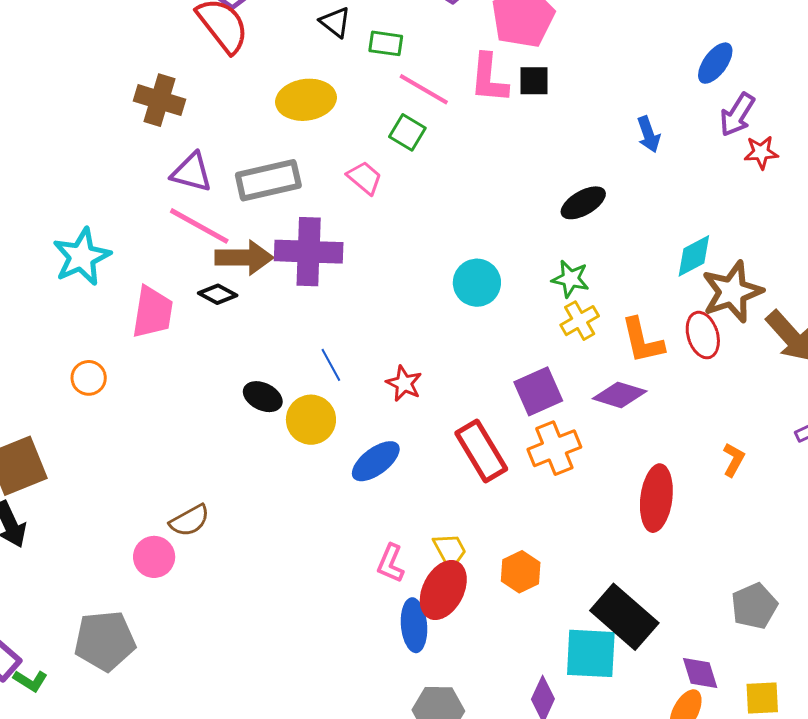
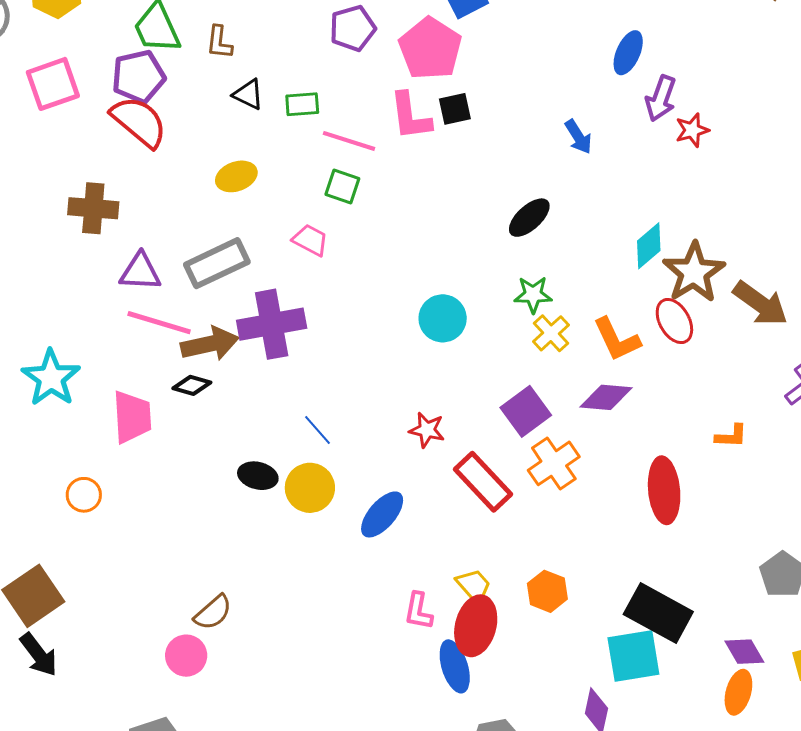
yellow ellipse: (306, 100) -> (236, 176), size x0.7
red star: (404, 383) -> (427, 430), moved
orange L-shape: (734, 460) -> (731, 436), turned 76

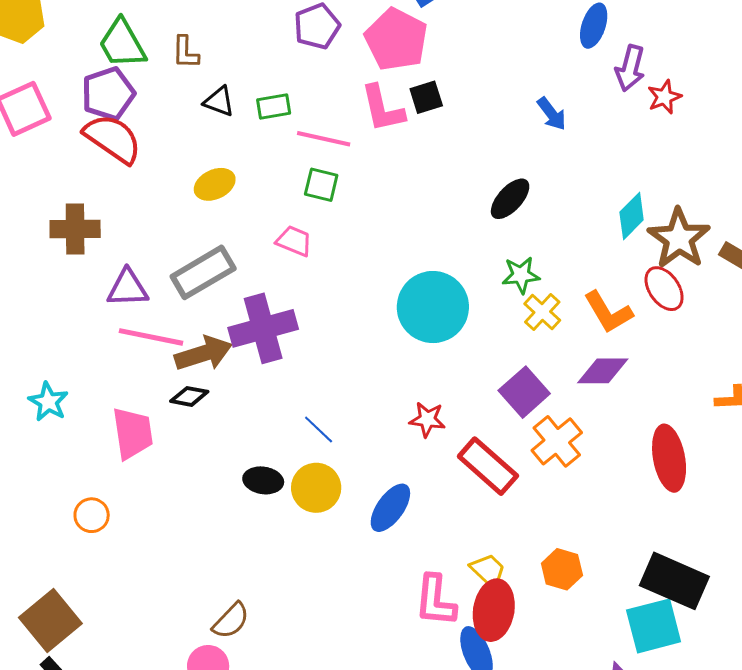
cyan circle: (443, 318) -> (433, 307), size x1.5
cyan star: (51, 378) -> (48, 402), size x0.7
pink L-shape: (418, 611) -> (435, 601), size x1.4

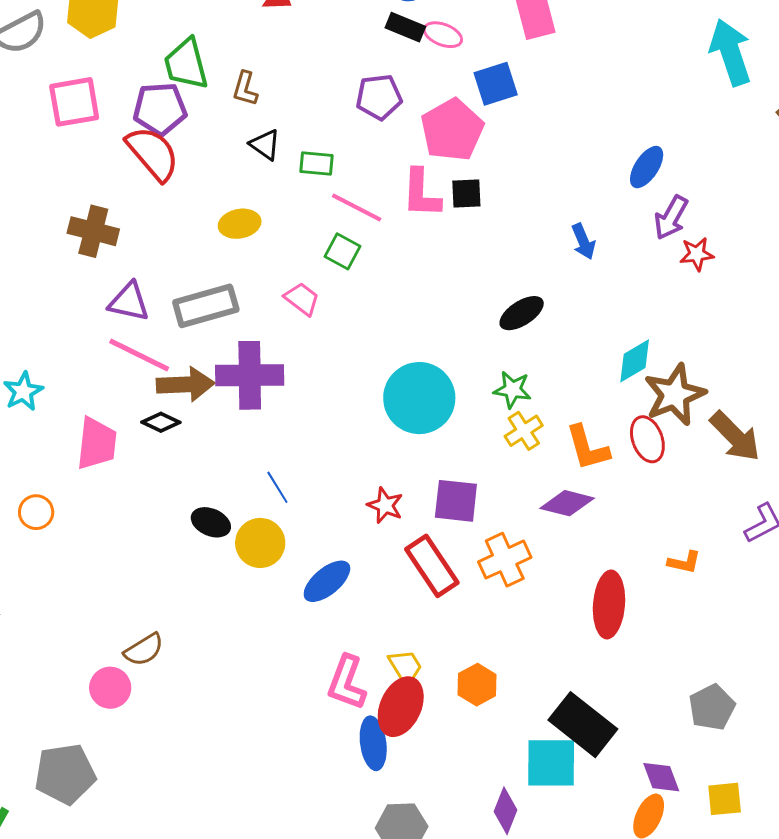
purple square: (524, 392) -> (456, 501), moved, turned 33

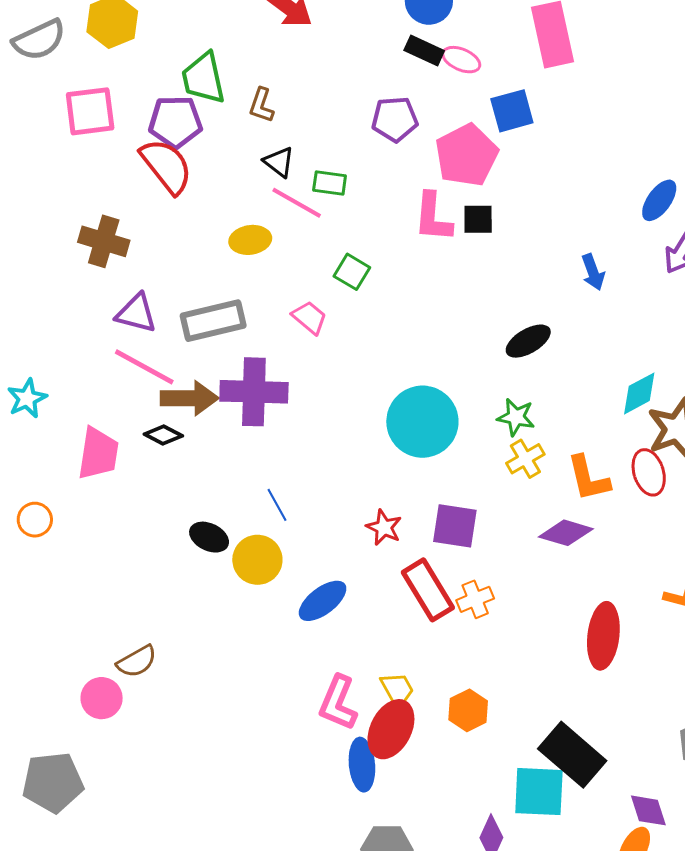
pink line: (357, 207) -> (297, 203), moved
orange cross: (505, 560) -> (475, 599), moved, size x0.7

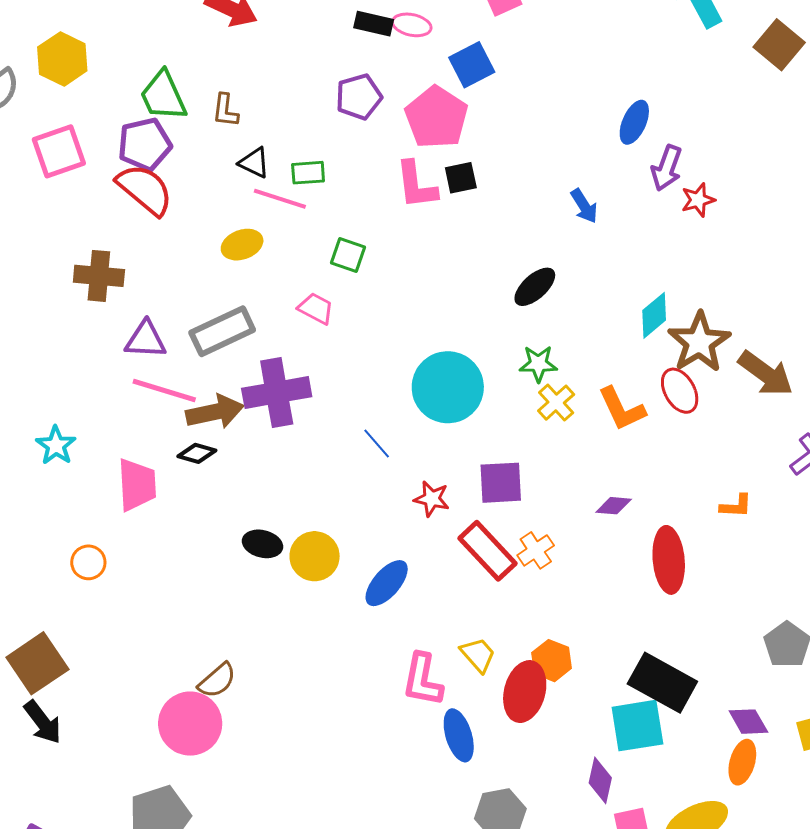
blue line: (277, 505) -> (377, 443), moved
purple diamond: (566, 533) -> (614, 506), moved, size x0.7
pink circle: (102, 698) -> (190, 724), size x1.5
red ellipse: (391, 729) -> (525, 692), moved

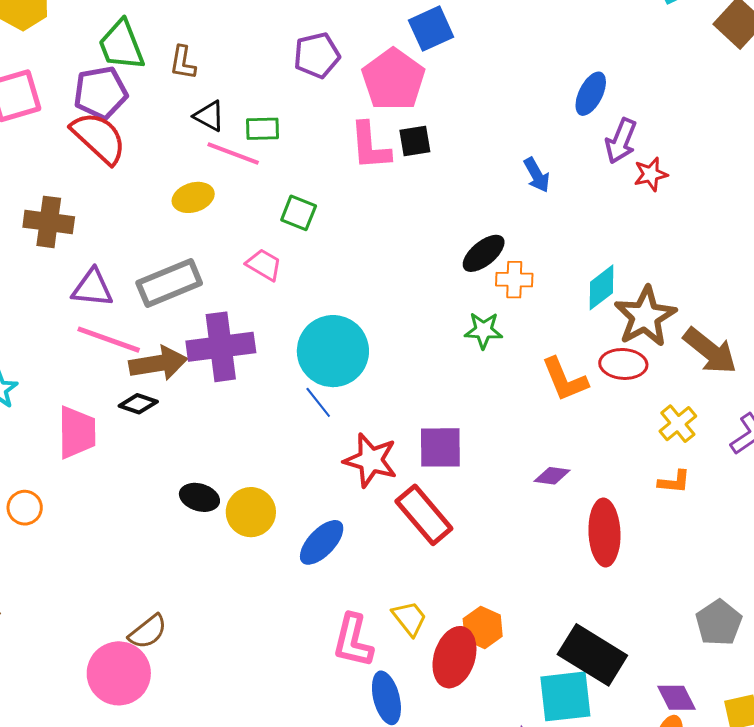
cyan circle: (448, 387) -> (333, 351), moved
red ellipse: (680, 391) -> (623, 364), turned -60
yellow cross: (556, 403) -> (678, 424), moved
red star: (432, 499) -> (371, 460), size x1.5
orange cross: (536, 550) -> (514, 280), moved, turned 33

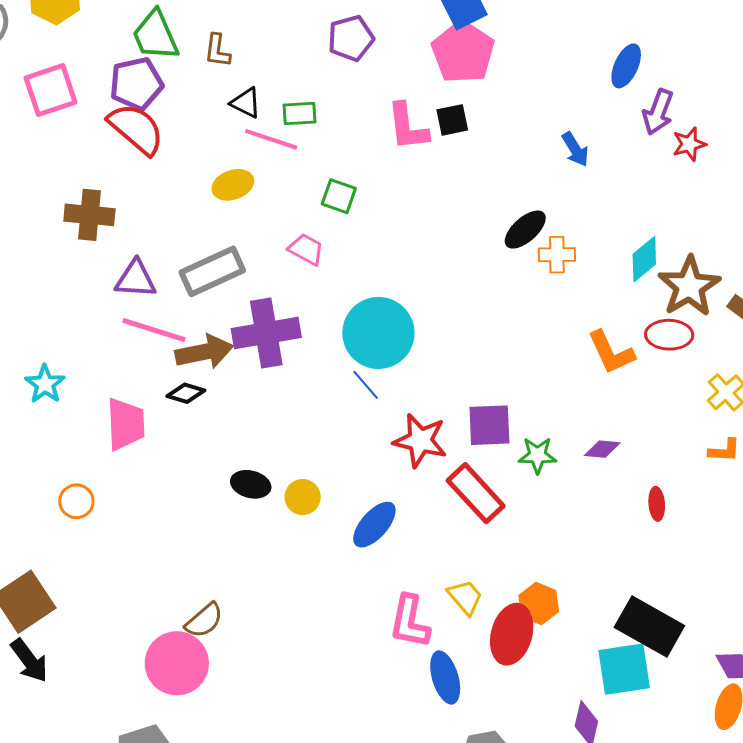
pink pentagon: (393, 80) -> (463, 52), moved
green star: (483, 330) -> (537, 455), moved
yellow circle: (251, 512) -> (303, 497), size x0.7
red ellipse: (604, 532) -> (657, 504), size x0.5

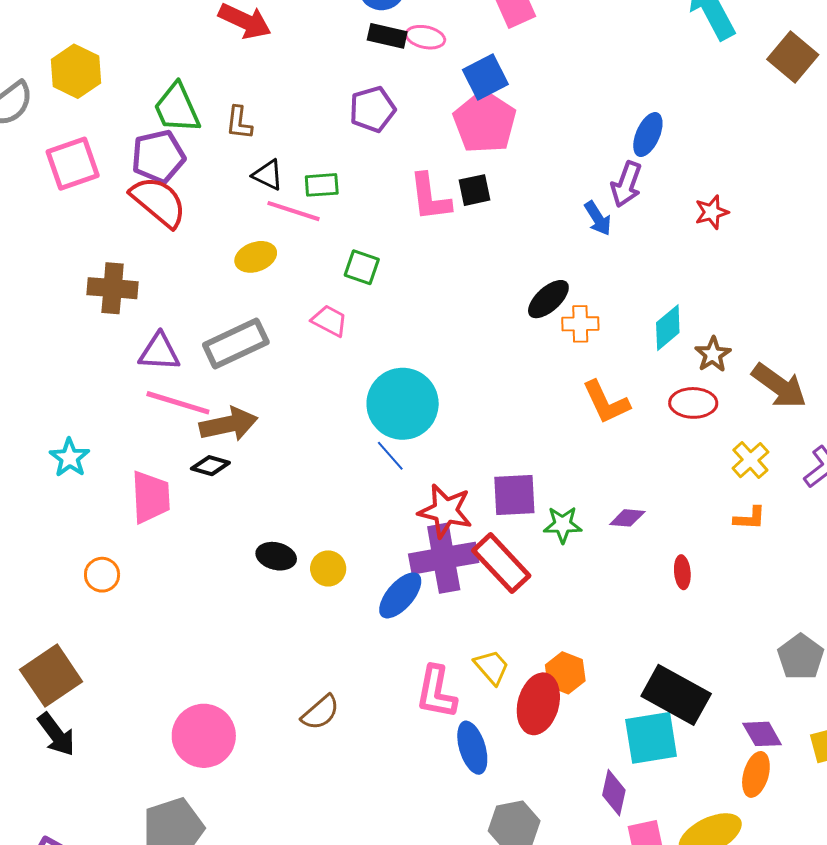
purple arrow: (658, 112) -> (626, 184), moved
brown star: (689, 286) -> (713, 354), size x0.6
purple cross: (266, 333) -> (444, 558), moved
orange L-shape: (611, 352) -> (606, 402), moved
brown semicircle: (204, 620) -> (320, 712), moved

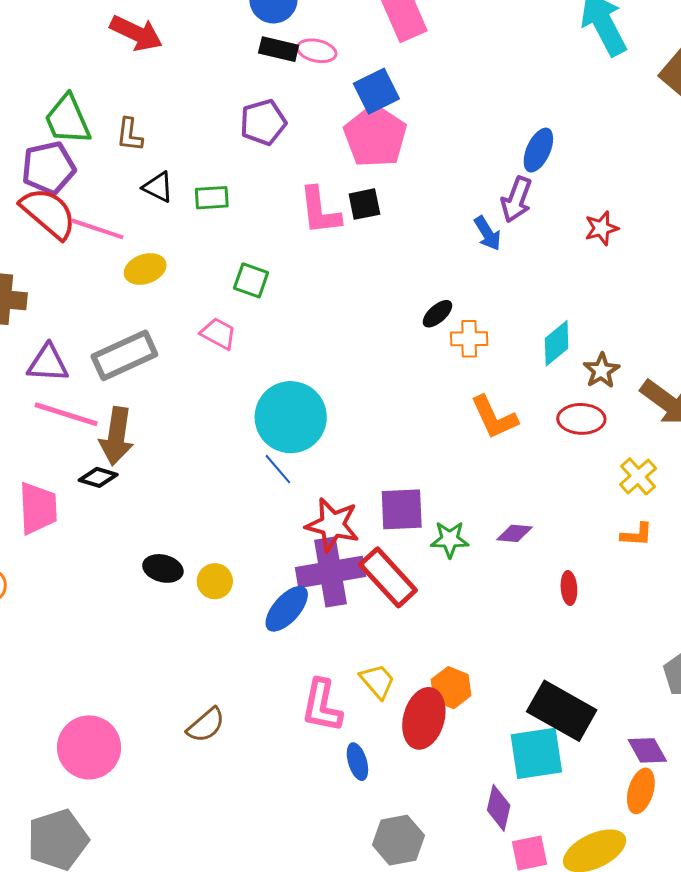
pink line: (293, 211) -> (97, 229), moved
black ellipse: (548, 299) -> (437, 314), size x0.7
brown arrow: (229, 424) -> (117, 436), turned 110
blue ellipse: (472, 748) -> (357, 762), size x0.7

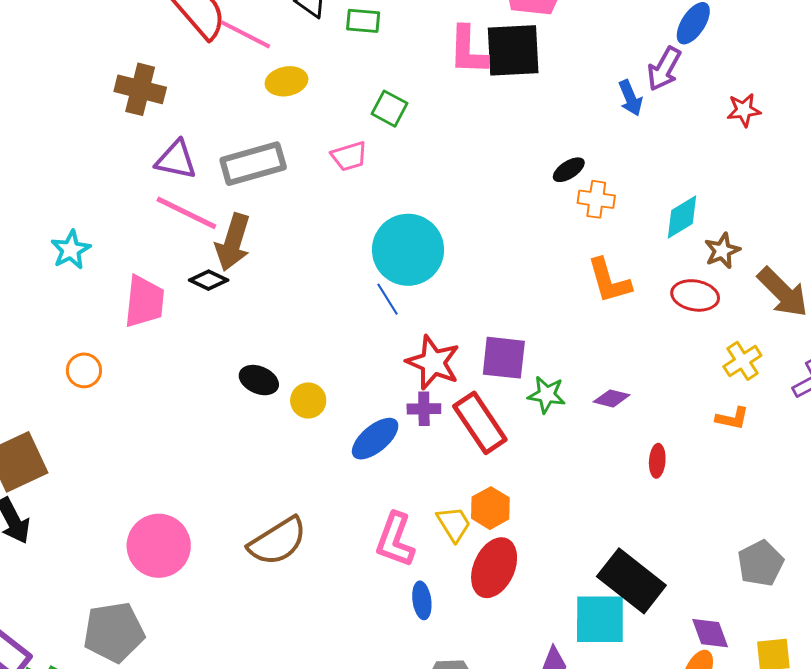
black square: (364, 204) -> (513, 50), size x1.8
pink trapezoid: (218, 334) -> (349, 156), turned 126
purple cross: (330, 572) -> (424, 409), size x0.5
orange hexagon: (451, 688) -> (490, 508), moved
brown semicircle: (206, 725) -> (278, 541), size x1.5

